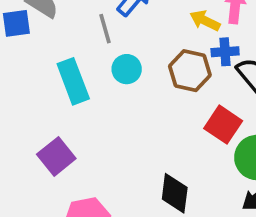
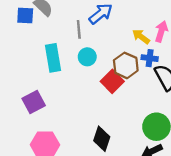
red square: (223, 125) -> (112, 81), moved

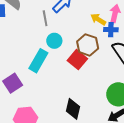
cyan rectangle: (53, 58) -> (38, 61), moved, turned 45
blue cross: (150, 58) -> (111, 30), moved

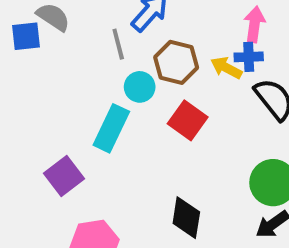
yellow arrow: (98, 19) -> (226, 68), moved
brown hexagon: (88, 45) -> (176, 62), moved

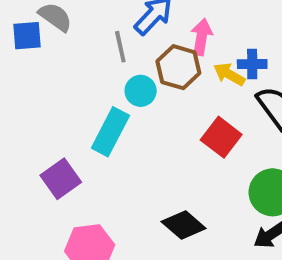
pink arrow: (254, 24) -> (202, 37), moved
red square: (188, 120) -> (221, 137), moved
black diamond: (186, 218) -> (184, 225), turned -60

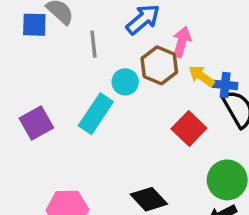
gray line: (120, 47) -> (93, 44), moved
blue cross: (252, 64) -> (225, 85), moved
purple square: (61, 179) -> (36, 123), moved

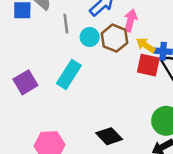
cyan circle: (125, 82) -> (90, 37), moved
red square: (189, 129) -> (148, 65), moved, turned -30

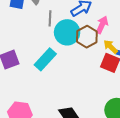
cyan circle: (90, 37) -> (67, 32), size x1.6

